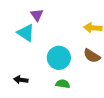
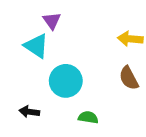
brown semicircle: (92, 56) -> (129, 78), turned 30
cyan circle: (59, 58) -> (66, 81), moved

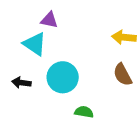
purple triangle: (52, 21) -> (49, 20), turned -42
black arrow: (29, 112) -> (21, 83), moved

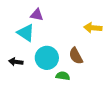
brown semicircle: (123, 75) -> (76, 56), moved
green semicircle: (84, 112) -> (63, 76), moved

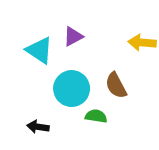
purple triangle: (37, 15) -> (73, 36), moved, turned -40
black arrow: (16, 62) -> (38, 127), moved

